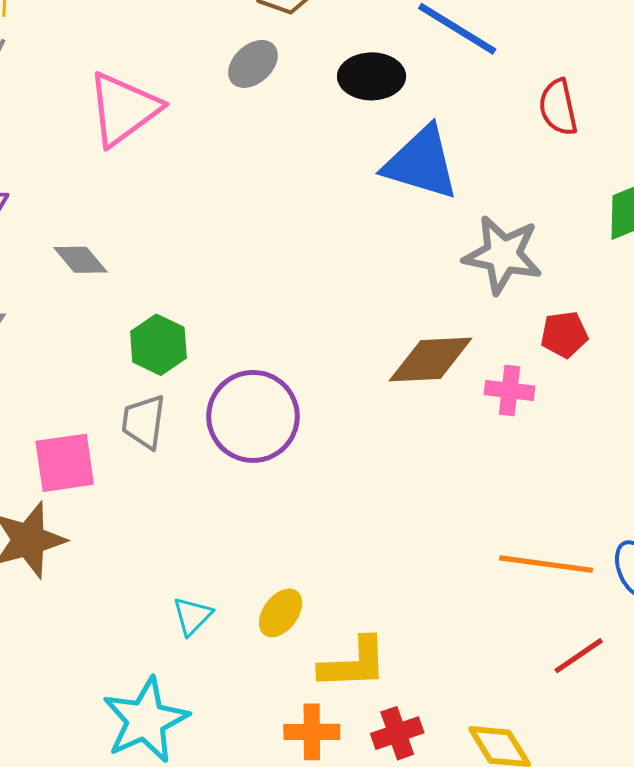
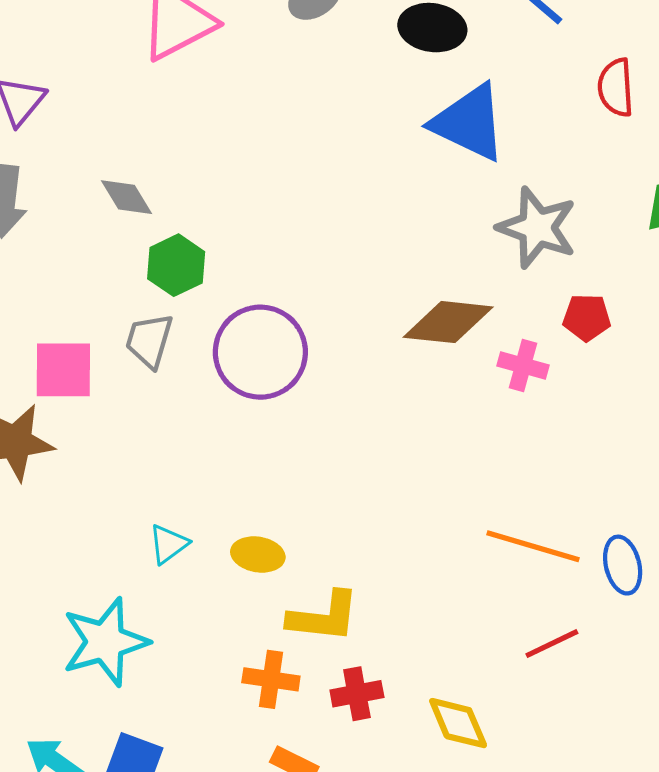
gray diamond: (80, 260) -> (126, 197), moved
yellow ellipse: (281, 613) -> (258, 554), turned 54

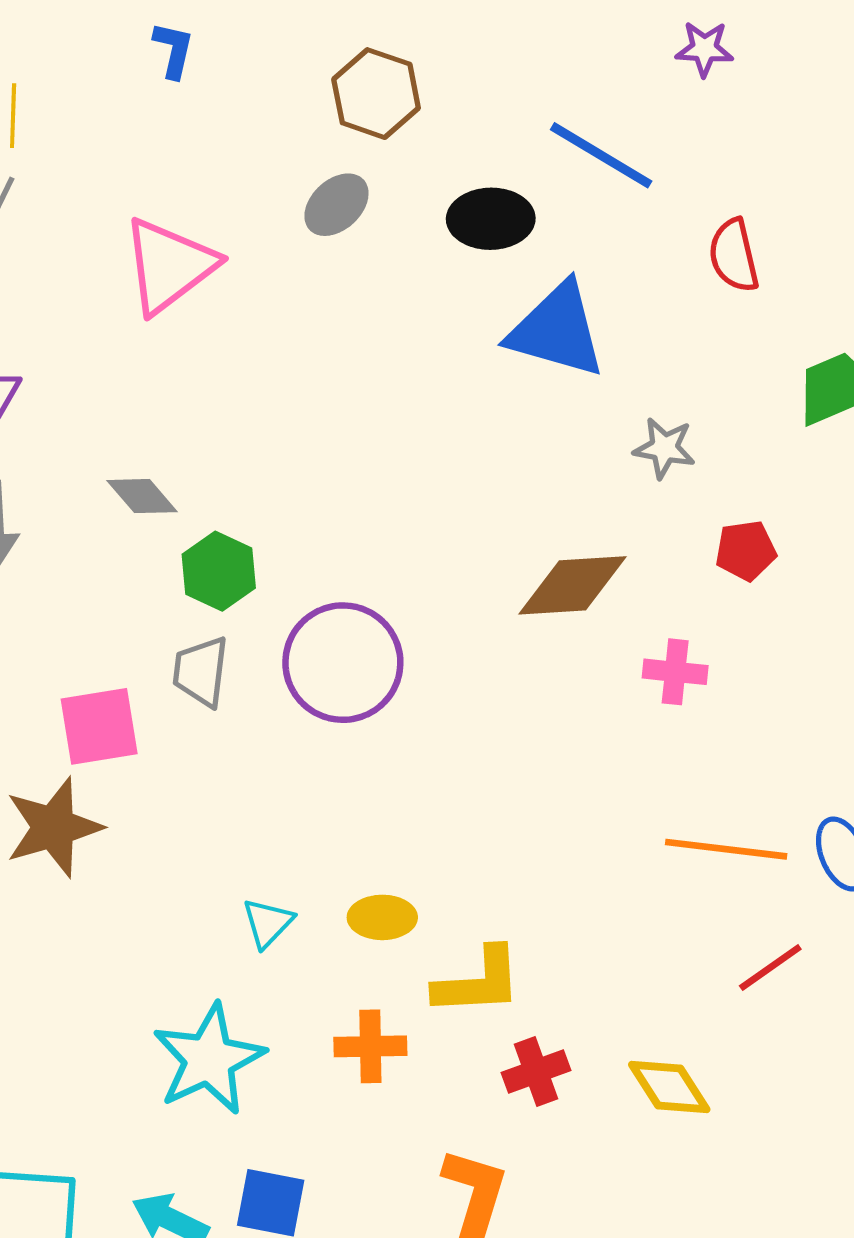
gray star: (537, 228) -> (664, 448), size x0.6
pink cross: (523, 366) -> (675, 672), moved
orange cross: (271, 679) -> (370, 1046), moved

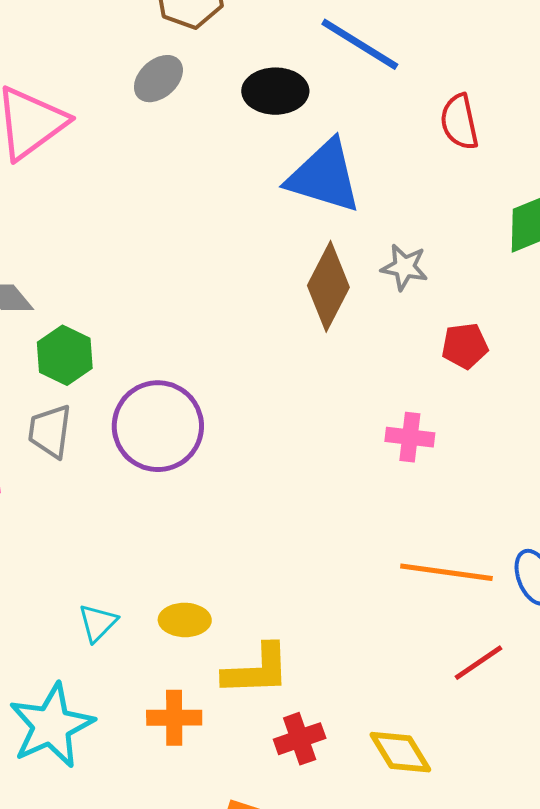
brown diamond: (572, 585) -> (328, 286), moved, turned -60

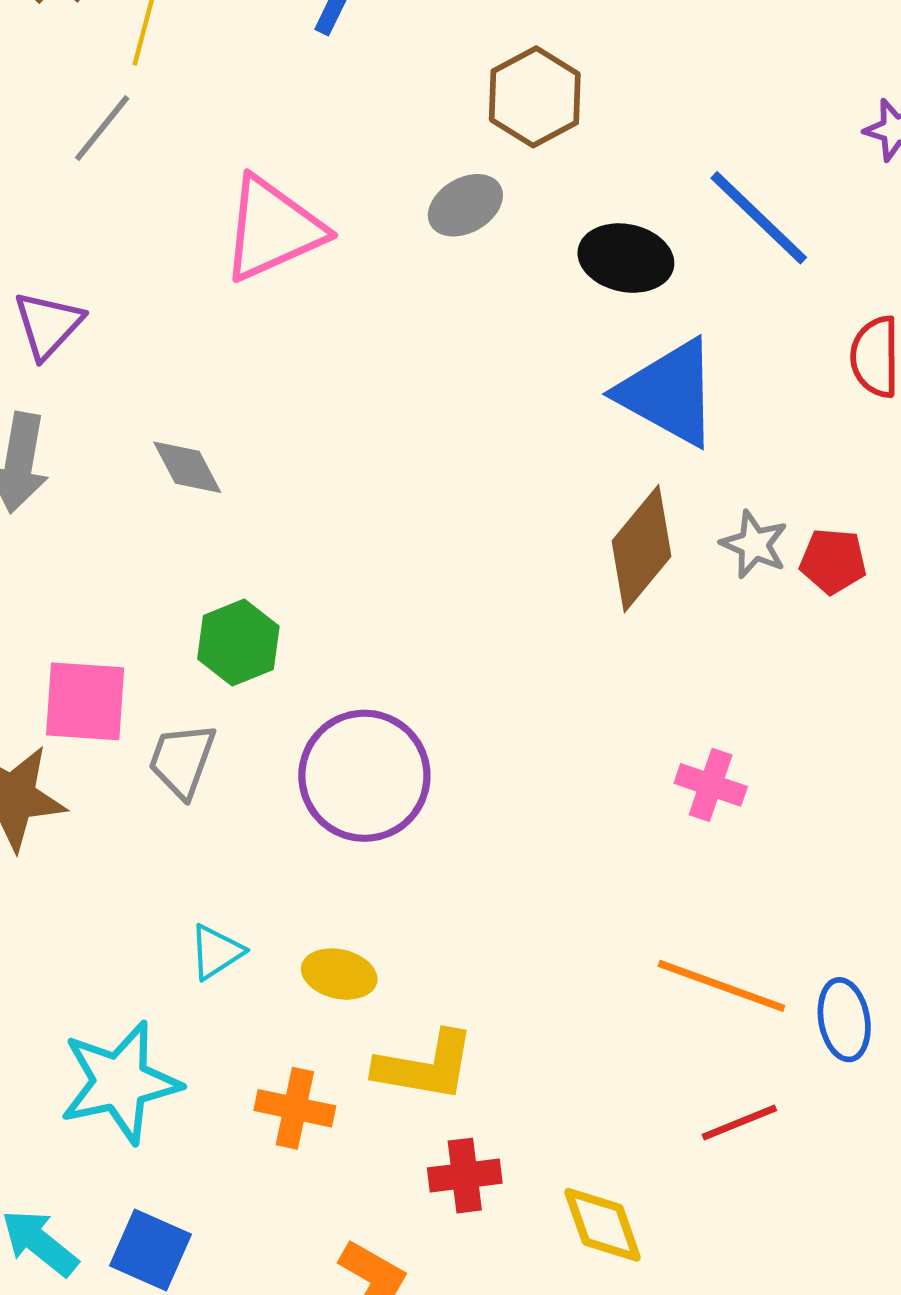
red pentagon: (465, 346) -> (833, 561), moved
green hexagon: (65, 355) -> (238, 643), moved
purple circle: (158, 426) -> (364, 776), moved
gray trapezoid: (50, 431) -> (182, 760), moved

